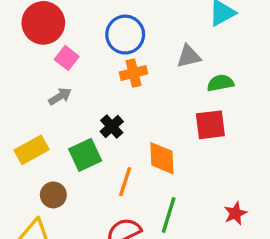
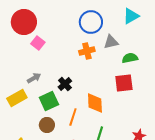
blue circle: (125, 35) -> (91, 22), moved
orange cross: (134, 73) -> (87, 51), moved
gray arrow: (60, 96) -> (34, 78), moved
brown circle: (53, 195) -> (47, 125), moved

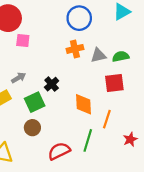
gray triangle: (111, 42) -> (98, 55), moved
pink square: (38, 43) -> (23, 40), turned -32
orange line: (73, 117) -> (107, 119), moved

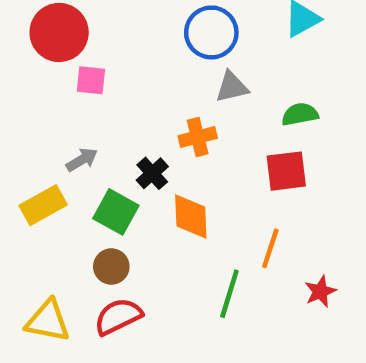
orange cross: (75, 49) -> (198, 137), moved
gray triangle: (98, 55) -> (232, 87), moved
green square: (35, 102) -> (116, 212), turned -36
orange diamond: (83, 104) -> (191, 217), moved
red semicircle: (59, 151) -> (118, 316), moved

